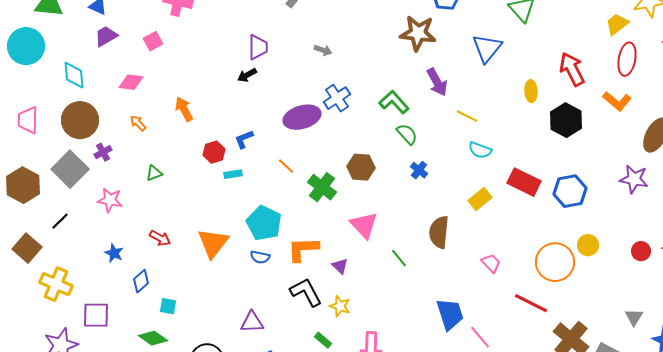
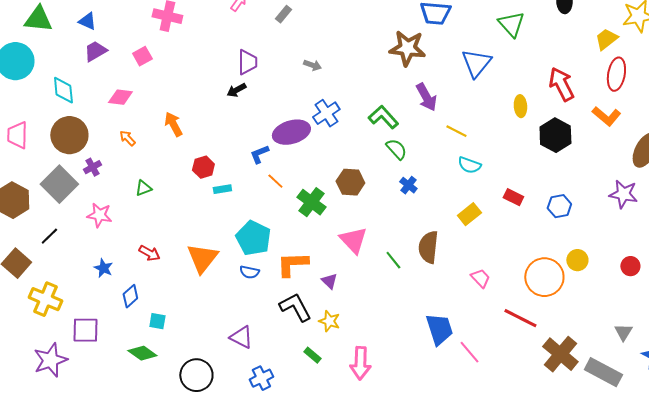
blue L-shape: (244, 139) -> (259, 154), moved
red rectangle: (524, 182) -> (513, 197), size x0.6
blue hexagon: (570, 191) -> (559, 206), size x0.7
green line: (399, 258) -> (393, 260), moved
purple triangle: (252, 322) -> (241, 337), turned 30

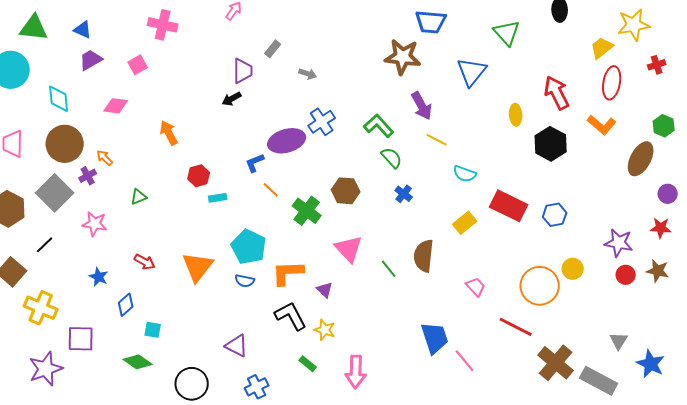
gray rectangle: (283, 14) -> (273, 49), moved
yellow line: (456, 131) -> (437, 140), moved
orange arrow: (127, 138) -> (105, 158), moved
purple star: (623, 194) -> (619, 243), moved
red rectangle: (513, 197) -> (509, 206), size x1.8

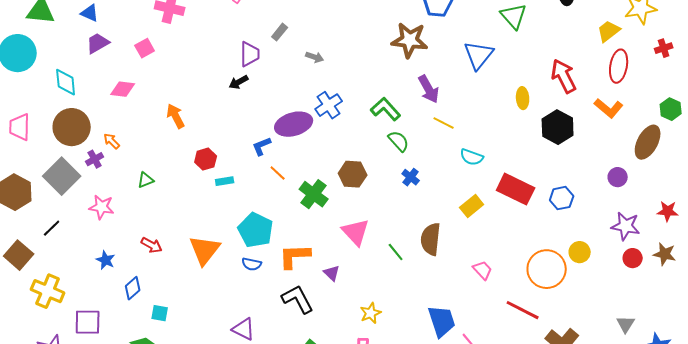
purple circle: (668, 194) -> (618, 177), moved
yellow star: (325, 330) -> (371, 313), moved, turned 30

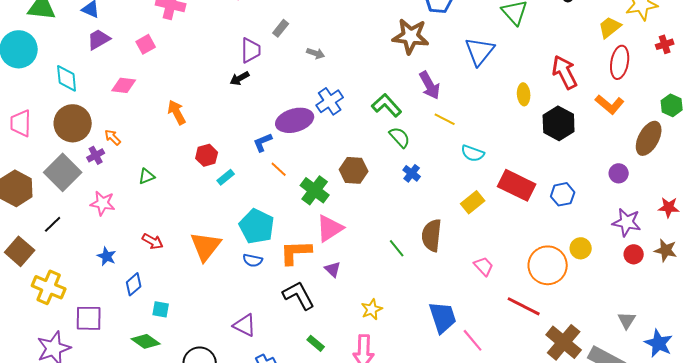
cyan rectangle: (225, 181) -> (226, 177), turned -30
pink triangle: (356, 232) -> (330, 228), moved, turned 40

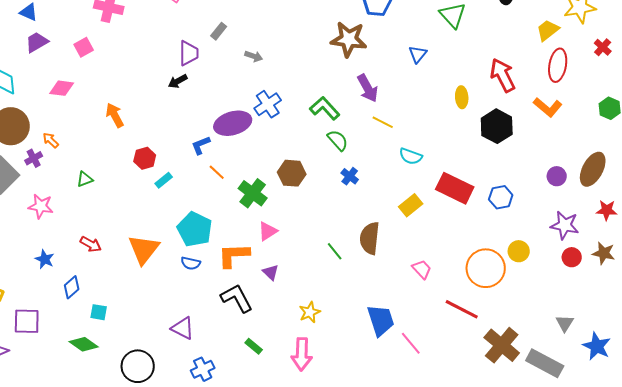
red cross: (665, 44) -> (603, 47), turned -30
blue triangle: (480, 51) -> (418, 54), size x0.6
brown ellipse: (649, 138) -> (593, 169), moved
pink triangle: (330, 228) -> (268, 231), size x0.7

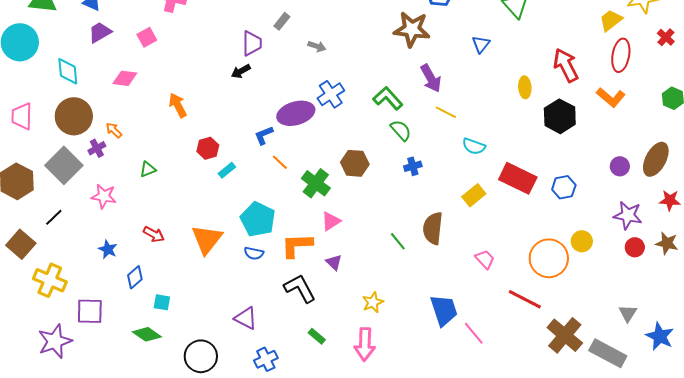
blue cross: (350, 176) -> (413, 166), turned 36

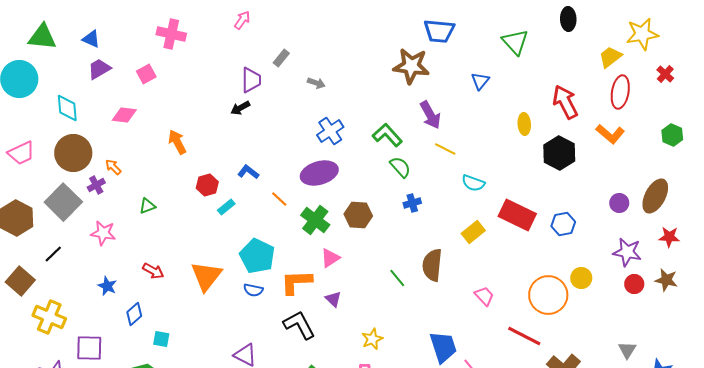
purple ellipse: (296, 113) -> (319, 173), moved
pink trapezoid: (22, 116) -> (21, 153), turned -116
blue L-shape: (264, 135) -> (248, 172), moved, turned 60
brown hexagon: (355, 163) -> (358, 215), moved

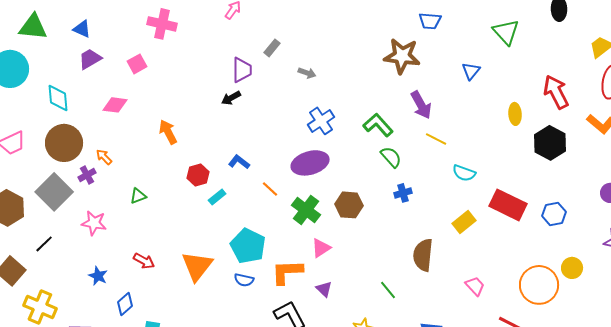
blue trapezoid: (439, 31) -> (430, 21), size x0.7
green line: (397, 278) -> (388, 290), moved

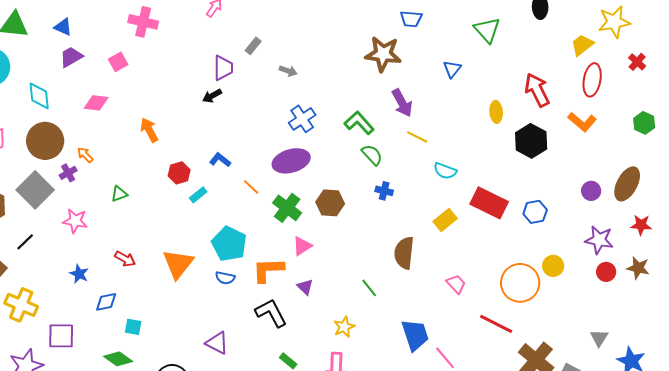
blue cross: (403, 193) -> (384, 191), turned 30
blue diamond: (125, 304) -> (106, 302), turned 30

